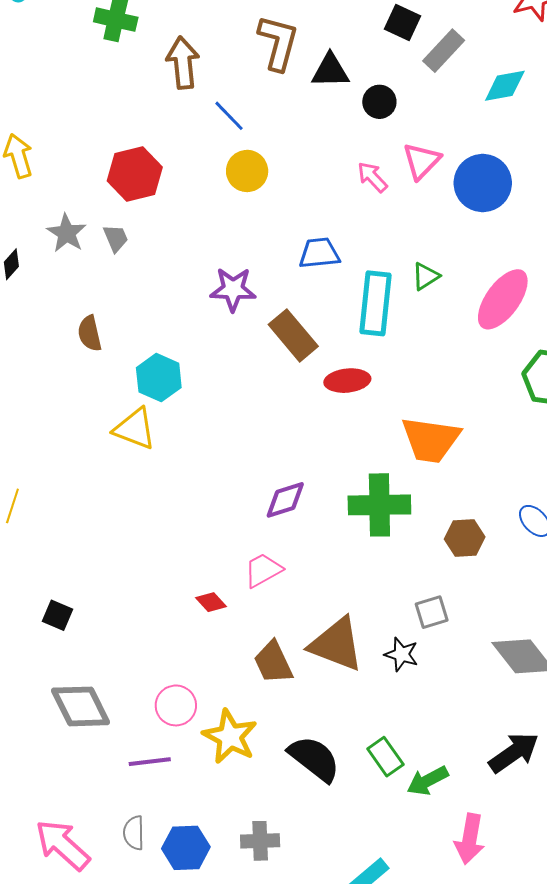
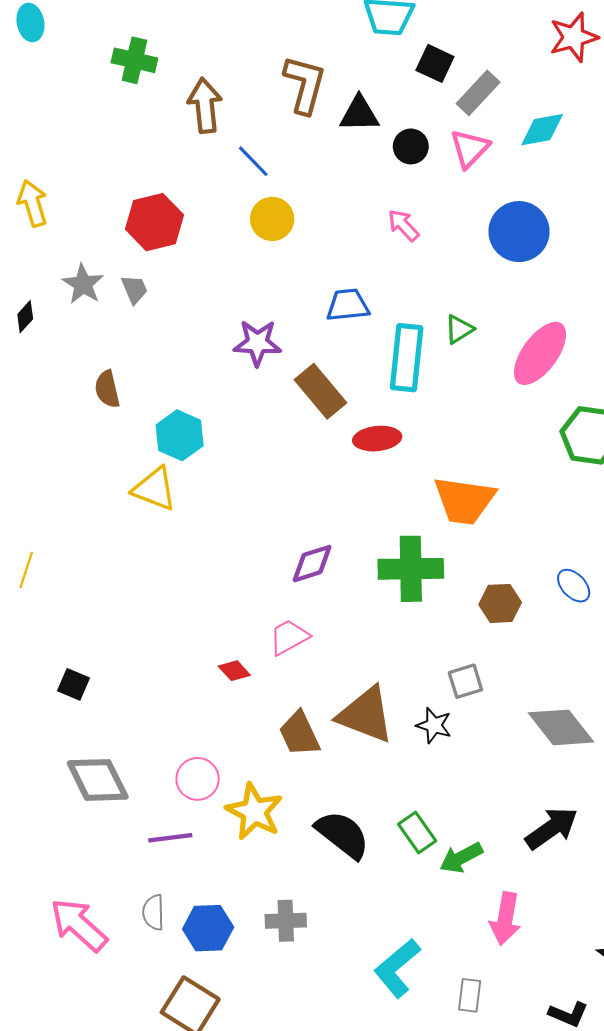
pink triangle: (422, 161) -> (470, 149), moved

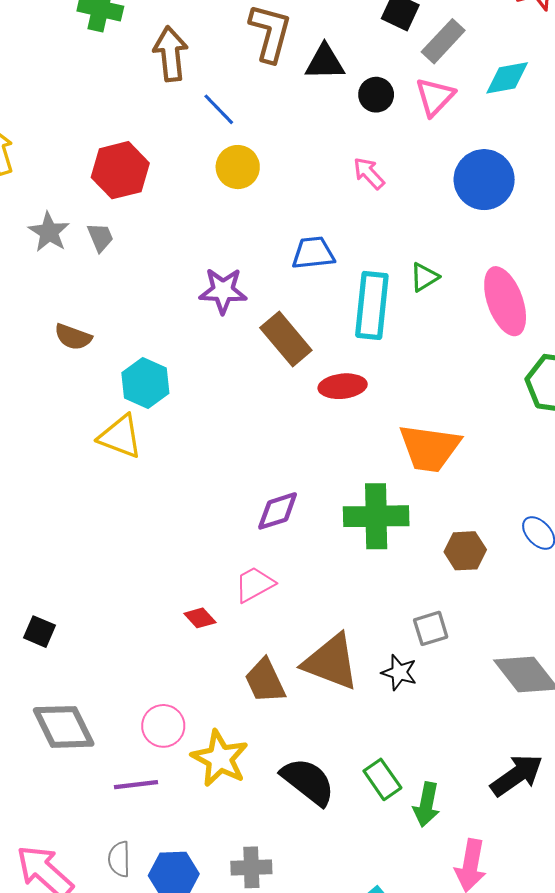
pink ellipse: (540, 353) -> (505, 301), turned -56
brown semicircle: (107, 389) -> (73, 337), turned -57
green arrow: (461, 858) -> (426, 805), turned -51

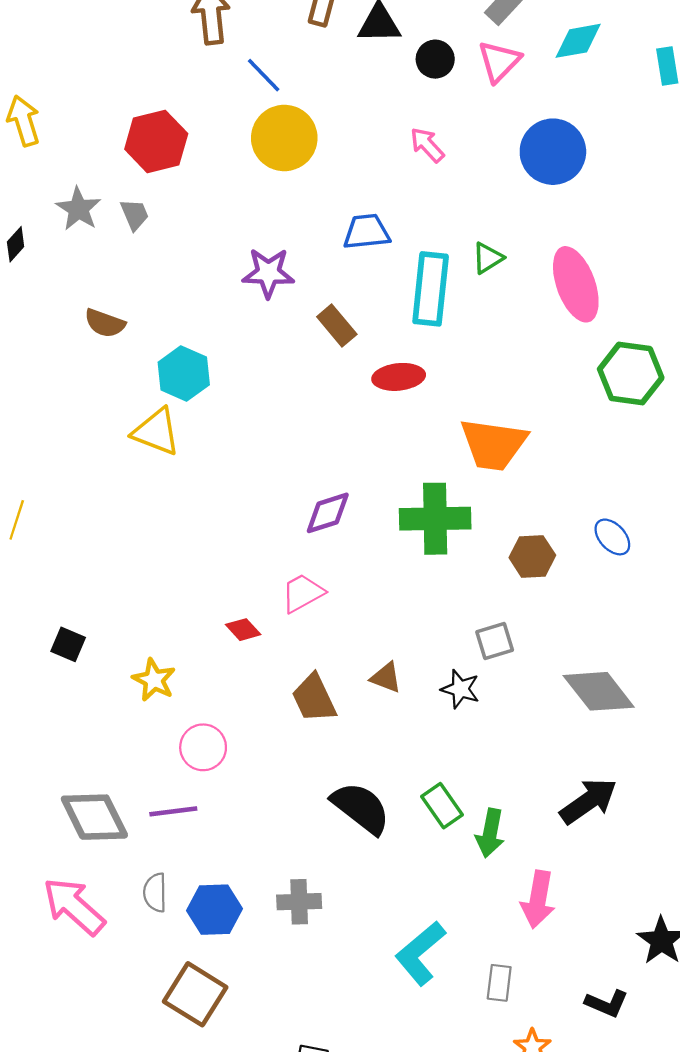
yellow circle: (238, 167) -> (284, 138), size x1.4
brown rectangle: (286, 339) -> (337, 325), size x0.7
brown triangle: (331, 662) -> (386, 678), size x0.5
gray diamond: (64, 727) -> (94, 817), moved
yellow star: (220, 758) -> (154, 680), moved, size x0.7

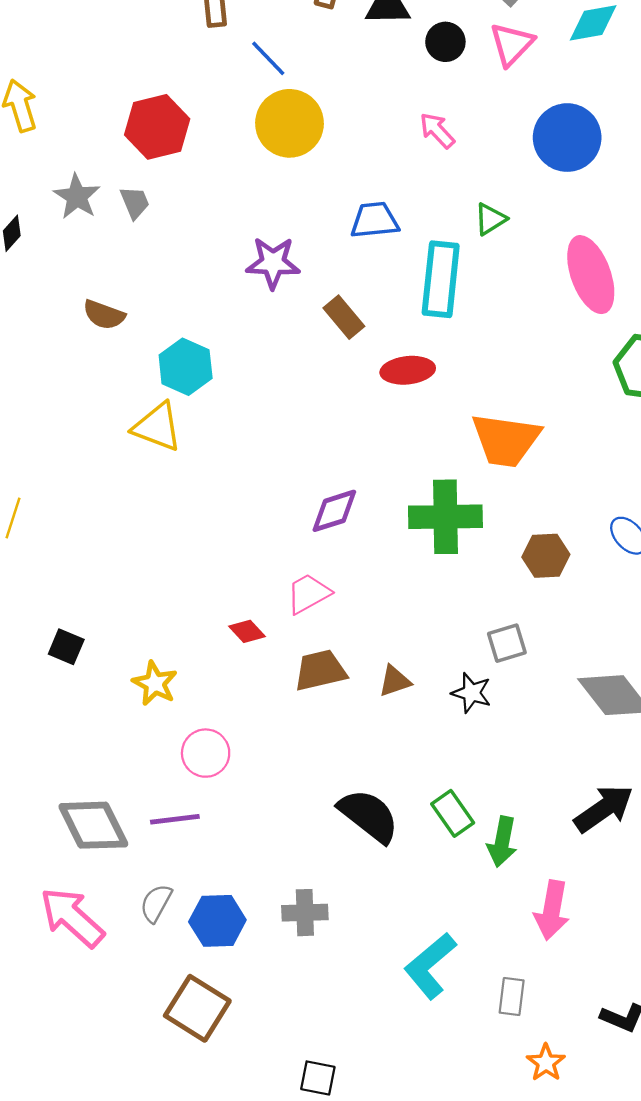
green triangle: (488, 258) -> (490, 219), moved
brown triangle: (386, 678) -> (395, 681), turned -40
brown trapezoid: (314, 698) -> (320, 670), moved, turned 102
gray semicircle: (155, 893) -> (156, 903), turned 30

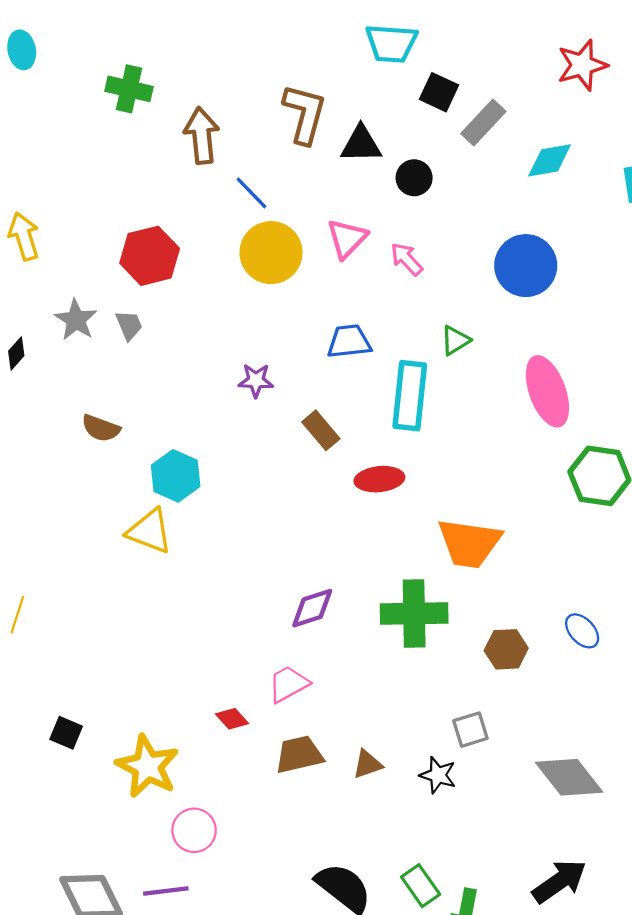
pink triangle: (512, 44) -> (347, 238), moved
purple star: (273, 263) -> (256, 380), size x0.7
yellow star: (155, 683) -> (147, 766), size x1.5

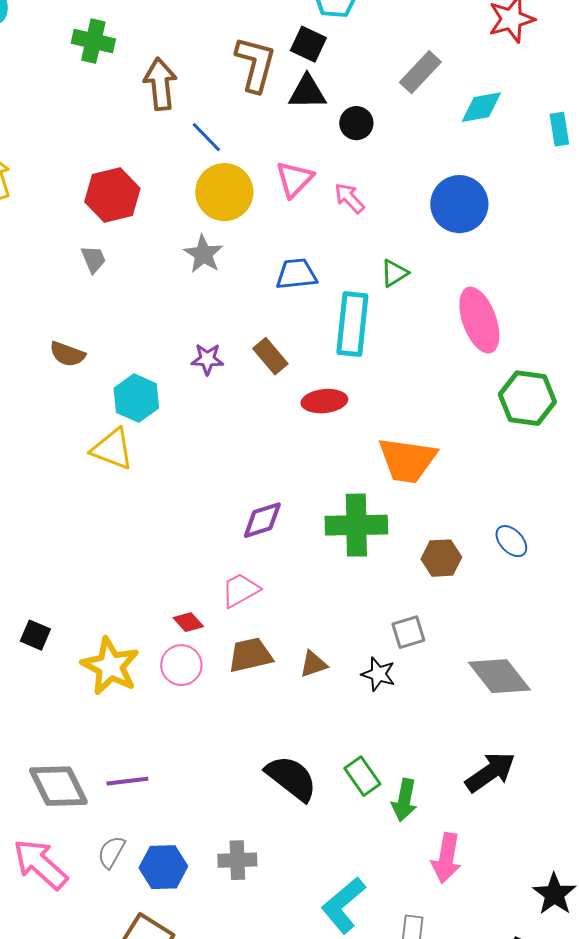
black square: (439, 92) -> (308, 44), moved
gray star: (76, 320) -> (203, 254), moved
purple star: (256, 380) -> (207, 359), moved
pink circle: (194, 830) -> (181, 665), moved

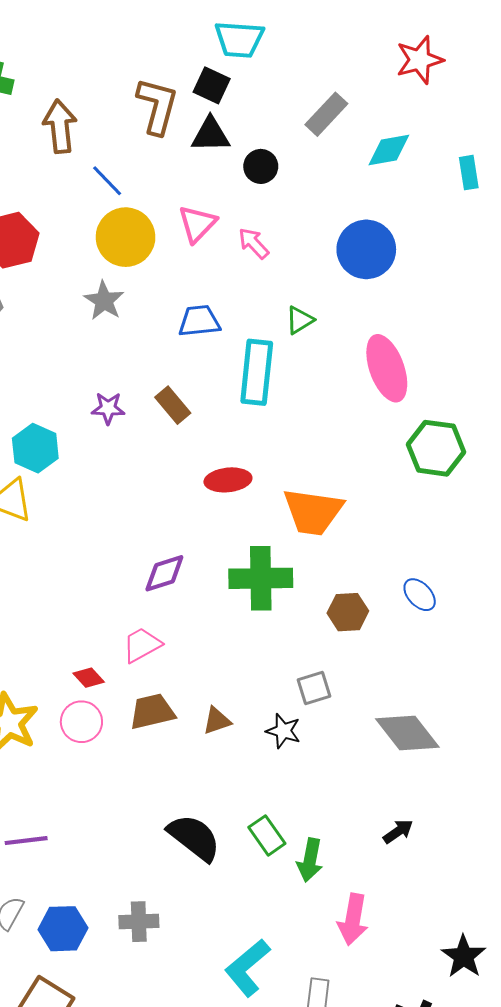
red ellipse: (324, 401) -> (228, 480), moved
black arrow: (490, 772) -> (398, 831), size x0.6

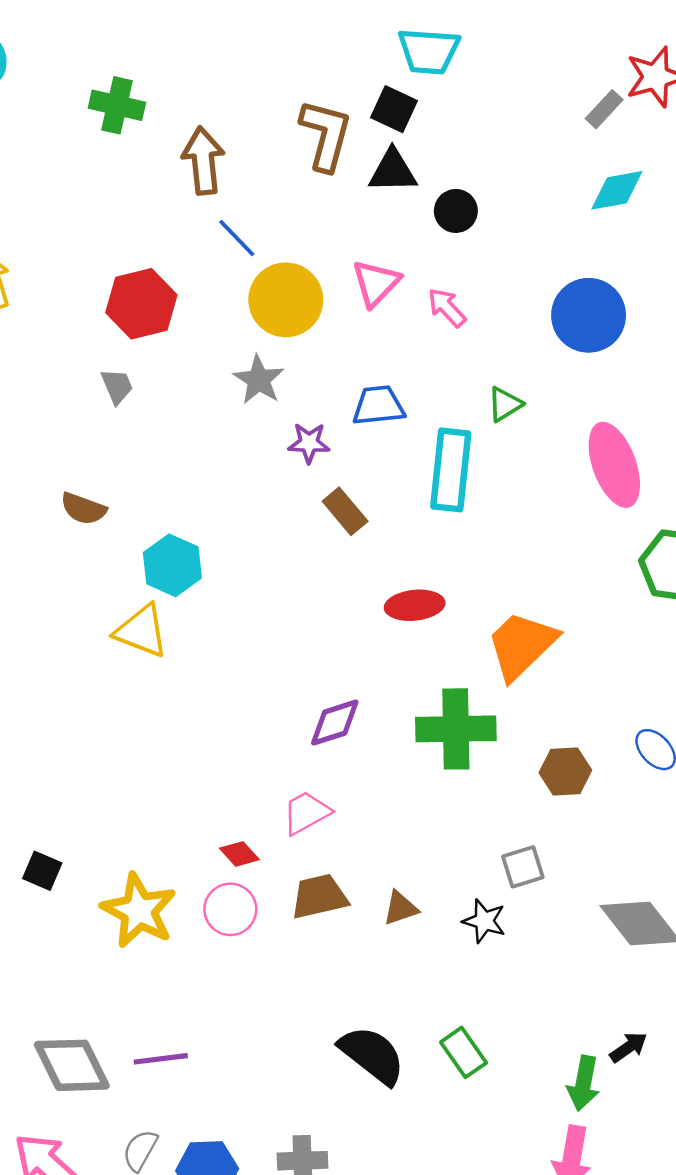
gray rectangle: (326, 114) -> (604, 109), moved, size x0.7
blue line: (107, 181) -> (237, 238), moved
purple star: (108, 408) -> (309, 443), moved
orange trapezoid: (313, 512) -> (522, 645), turned 128
green arrow: (310, 860) -> (583, 1083), moved

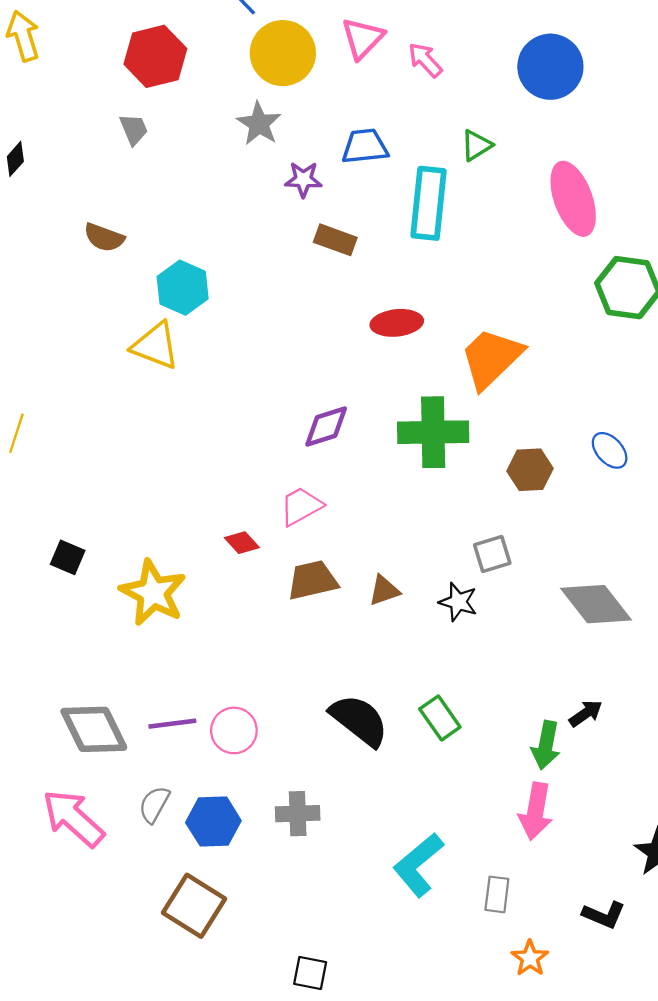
brown rectangle: (345, 511) -> (335, 240), turned -30
pink circle: (230, 909) -> (234, 730), moved

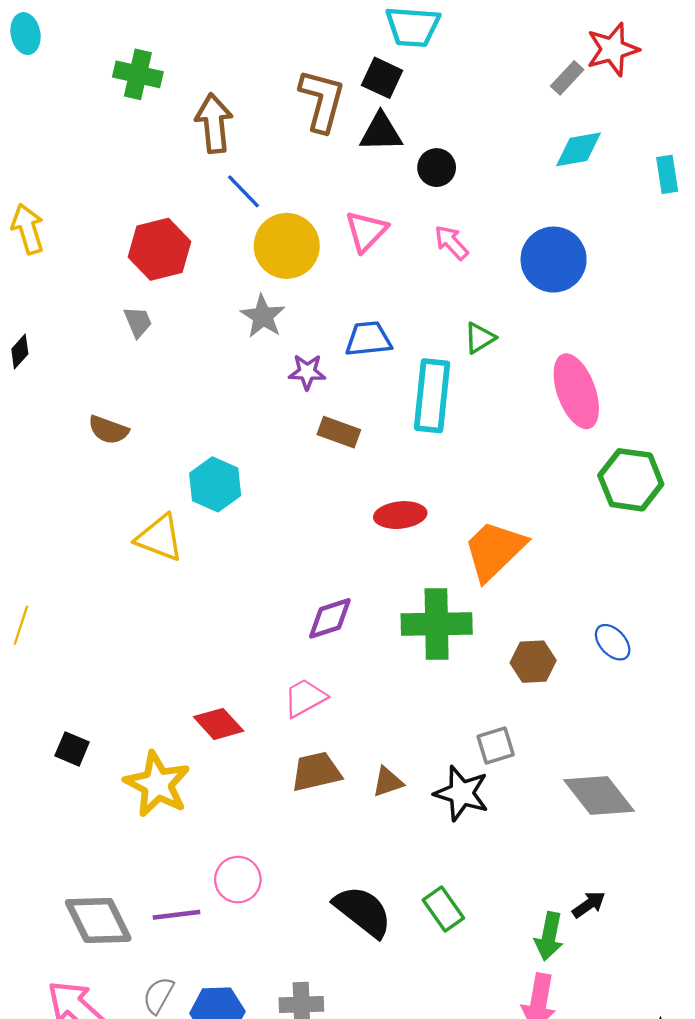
pink arrow: (425, 60) -> (451, 242), moved
cyan hexagon: (183, 288) -> (215, 484), moved
red diamond: (242, 543) -> (219, 724), moved, size x1.4
black star: (458, 602) -> (462, 793), size x1.4
pink circle: (234, 730) -> (238, 880), moved

